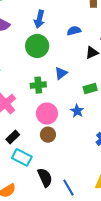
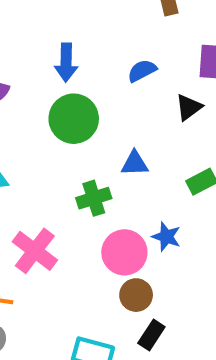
blue triangle: (61, 73) -> (135, 163), turned 48
blue star: (77, 111) -> (166, 237), moved
black rectangle: (13, 137) -> (151, 335), moved

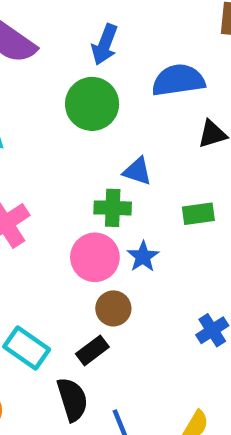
blue semicircle: (142, 71) -> (178, 80), size x1.6
green cross: (94, 198) -> (113, 208), moved
brown circle: (136, 295) -> (113, 308), moved

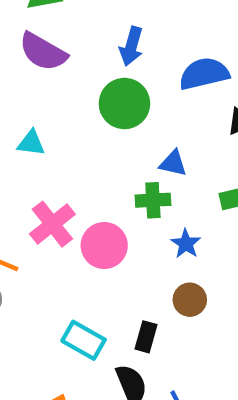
pink circle: (95, 257) -> (104, 245), moved
brown circle: (113, 308) -> (190, 300), moved
black rectangle: (92, 350) -> (146, 337), turned -32

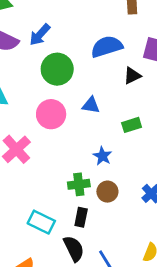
blue arrow: (131, 46) -> (40, 35), moved, turned 30
green cross: (153, 200) -> (79, 184), moved
pink circle: (104, 245) -> (51, 114), moved

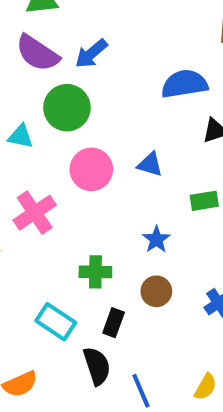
green circle: (57, 69) -> (67, 108), moved
green cross: (79, 184) -> (95, 272), moved

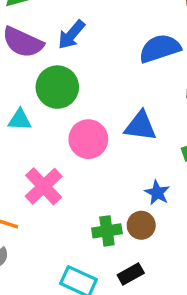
blue triangle: (150, 164) -> (140, 126), size x1.4
brown circle: (156, 291) -> (141, 225), moved
black rectangle: (114, 323) -> (131, 274), turned 50

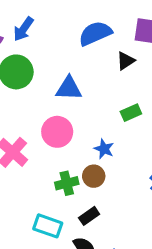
blue triangle: (140, 126) -> (69, 88), moved
pink circle: (88, 139) -> (57, 132), moved

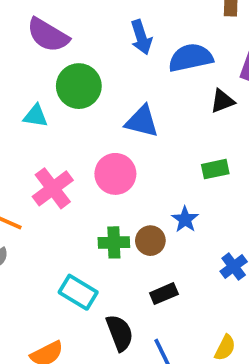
blue arrow: (23, 29) -> (141, 37), moved, turned -65
blue star: (104, 149) -> (185, 219), moved
black rectangle: (89, 216) -> (164, 294), moved

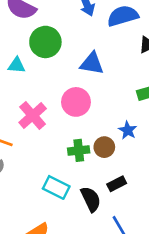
black semicircle: (120, 333) -> (91, 199), moved

